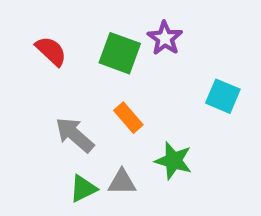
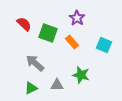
green square: (120, 53) -> (48, 33), moved
orange rectangle: (128, 118) -> (72, 42), moved
green triangle: (83, 189) -> (31, 88), moved

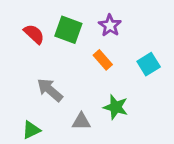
green square: (48, 33) -> (68, 30), moved
cyan square: (104, 45) -> (149, 64), turned 35
green triangle: (31, 88) -> (31, 130), moved

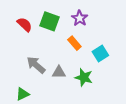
cyan square: (149, 64) -> (100, 54), moved
gray triangle: (81, 121) -> (59, 72), moved

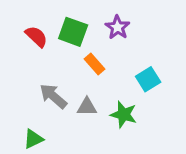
orange rectangle: (74, 43) -> (95, 64), moved

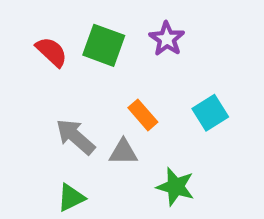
orange rectangle: (95, 64) -> (143, 115), moved
green star: (124, 114) -> (176, 187), moved
green triangle: (33, 139) -> (71, 198), moved

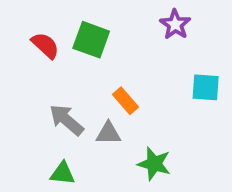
purple star: (167, 39) -> (175, 24), moved
cyan square: (210, 113) -> (206, 87), moved, turned 36
green triangle: (71, 198) -> (63, 173), turned 32

